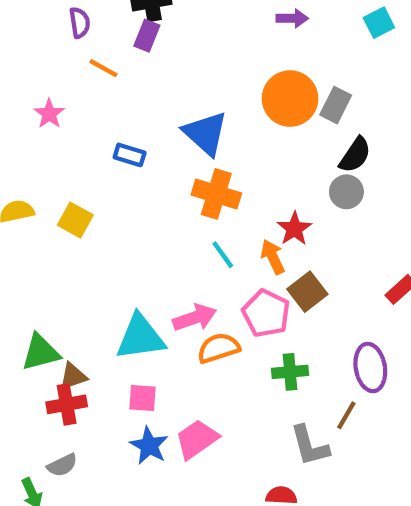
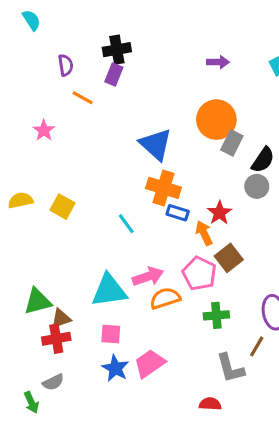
gray rectangle: (336, 105) -> (232, 143), moved
blue rectangle: (130, 155) -> (178, 213), moved
cyan line: (223, 255) -> (126, 224), moved

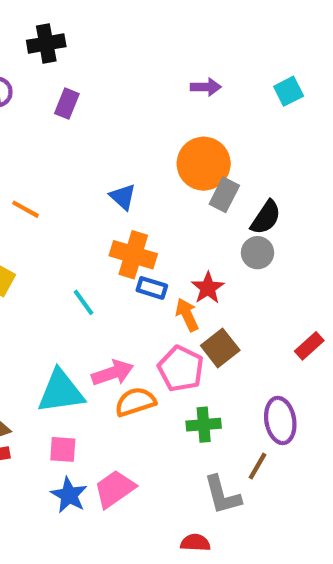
black cross: (117, 50) -> (46, 43), moved
orange line: (83, 98) -> (26, 209), moved
blue triangle: (156, 144) -> (123, 197), size x0.6

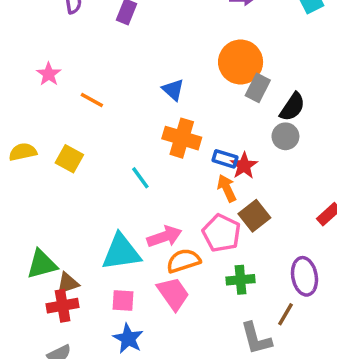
blue rectangle: (152, 288) -> (225, 159), moved
pink trapezoid: (115, 489) -> (173, 294), moved, turned 90

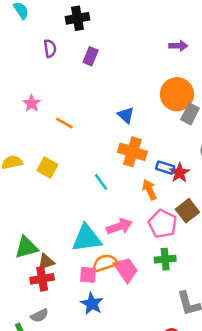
orange arrow: (227, 188) -> (149, 190), moved
orange semicircle: (184, 261) -> (105, 263), moved
green cross: (241, 280) -> (165, 259), moved

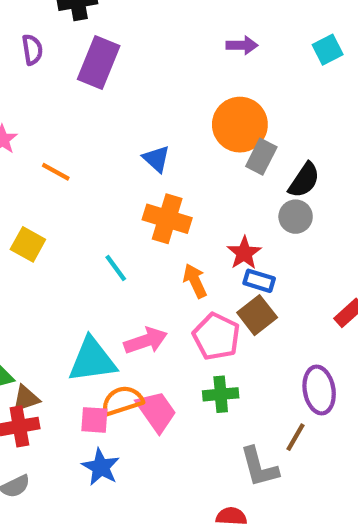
purple rectangle: (91, 56) -> (99, 62), size x1.6
blue rectangle: (165, 168) -> (259, 281), moved

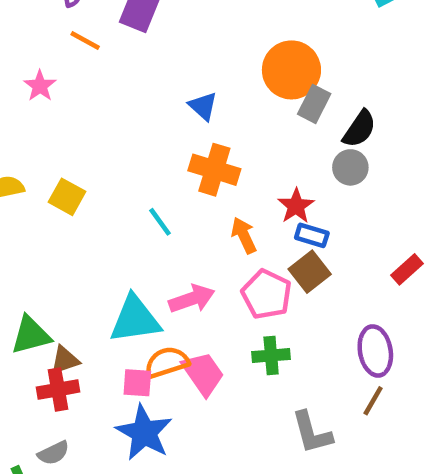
orange line: (56, 172) -> (85, 40), moved
brown line: (296, 437) -> (373, 401), moved
blue star: (101, 467) -> (144, 433), size x1.4

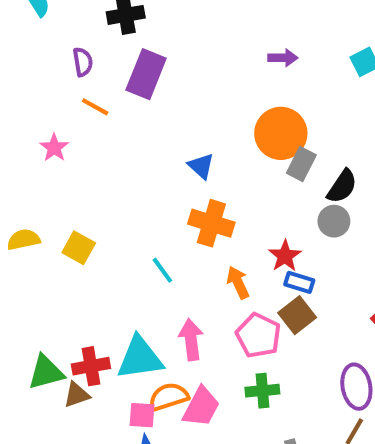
pink arrow: (192, 299) -> (191, 340), turned -78
pink trapezoid: (203, 374) -> (201, 407), turned 63
red cross: (58, 390) -> (91, 366), moved

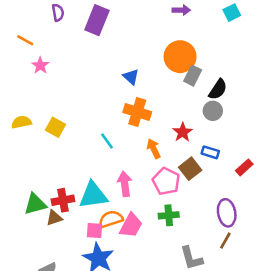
orange line: (95, 107) -> (25, 40), moved
blue rectangle: (299, 282) -> (210, 152), moved

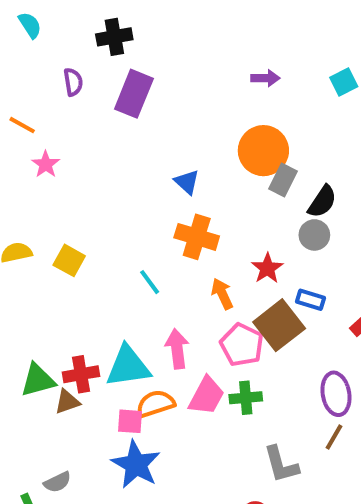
brown square: (190, 169) -> (279, 325), size x1.4
pink trapezoid: (131, 225) -> (207, 396), moved

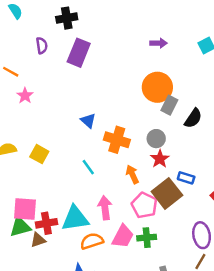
blue triangle: (187, 182) -> (88, 121), moved
gray circle: (314, 235) -> (156, 139), moved
pink square: (130, 421) -> (25, 209), moved, size x1.5

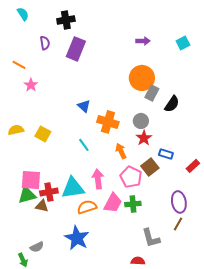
brown square: (167, 193) -> (150, 167), size x0.7
brown triangle: (38, 240) -> (42, 206), turned 32

